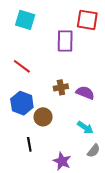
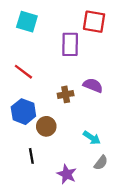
purple semicircle: (85, 93) -> (93, 85), moved

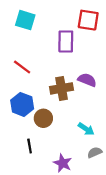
brown cross: (66, 94) -> (62, 88), size x1.5
gray semicircle: (101, 163) -> (95, 152), turned -152

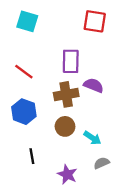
purple rectangle: (66, 41) -> (71, 61), moved
brown circle: (43, 118) -> (65, 126), moved

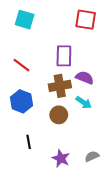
cyan arrow: (92, 138) -> (84, 102), moved
gray semicircle: (102, 163) -> (92, 156), moved

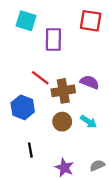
purple rectangle: (64, 56) -> (53, 39), moved
red line: (21, 65) -> (40, 78), moved
cyan arrow: (84, 102) -> (88, 122), moved

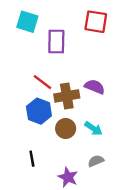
blue hexagon: (23, 107) -> (39, 111), moved
gray semicircle: (97, 165) -> (96, 161), moved

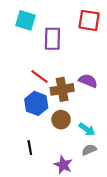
cyan arrow: (93, 128) -> (87, 129), moved

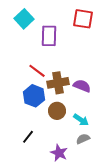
cyan square: (25, 20) -> (24, 19), turned 30
purple semicircle: (88, 81) -> (82, 86), moved
black line: (30, 148) -> (28, 137), turned 48

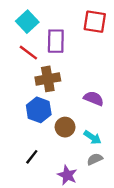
red line: (37, 71) -> (28, 53), moved
brown cross: (58, 83) -> (48, 79), moved

